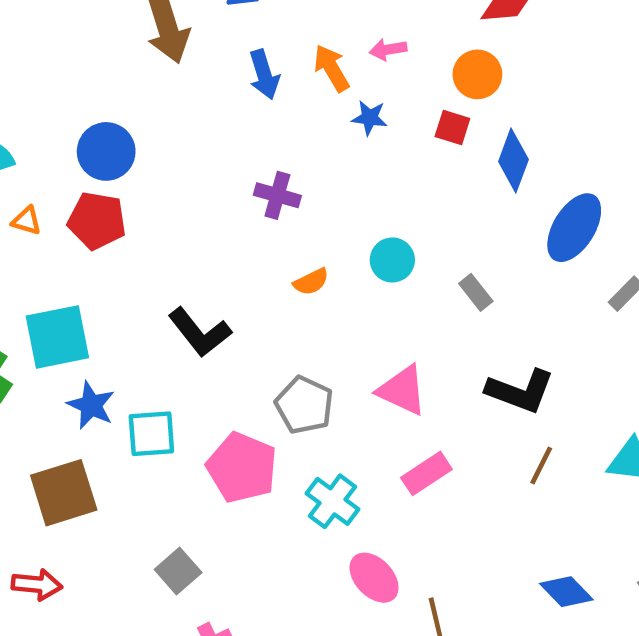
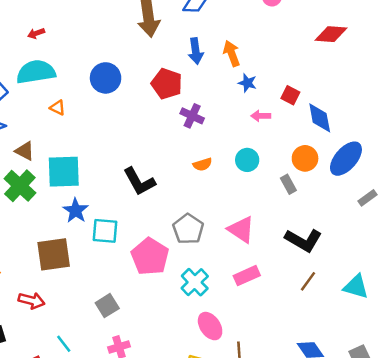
pink arrow: (388, 50) -> (261, 116), moved
orange circle: (477, 74) -> (305, 158), moved
blue diamond: (513, 161) -> (320, 118), turned -40
red pentagon: (97, 221) -> (167, 84), moved

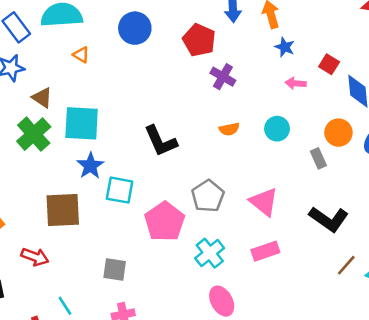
brown line: (308, 281) -> (346, 265), moved
gray square: (107, 306) -> (115, 269), turned 35

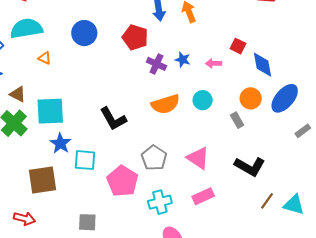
blue star: (285, 47) -> (183, 60), moved
orange semicircle: (229, 129) -> (165, 104), size x1.8
cyan cross: (210, 253) -> (160, 202), turned 30

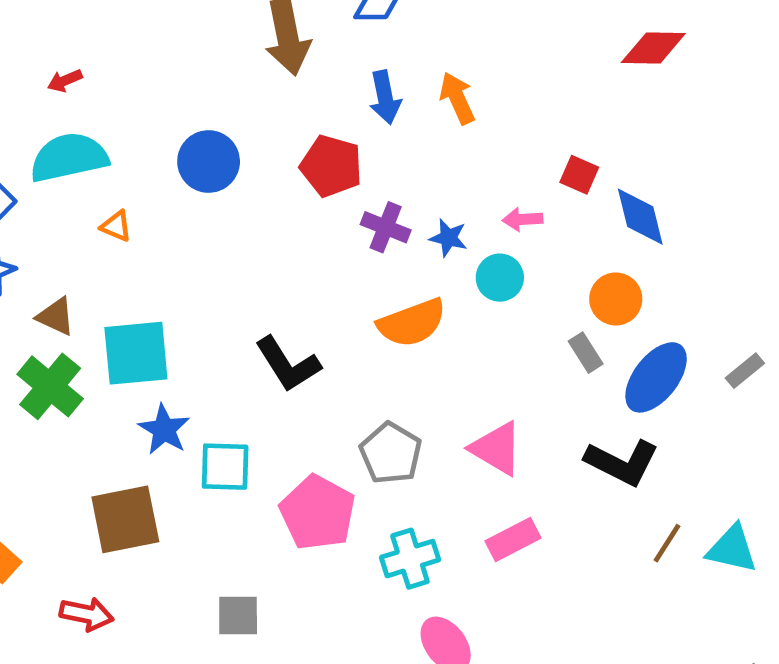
blue star: (183, 60) -> (448, 238), moved
blue ellipse: (285, 98) -> (656, 377), moved
cyan circle: (203, 100) -> (500, 278), moved

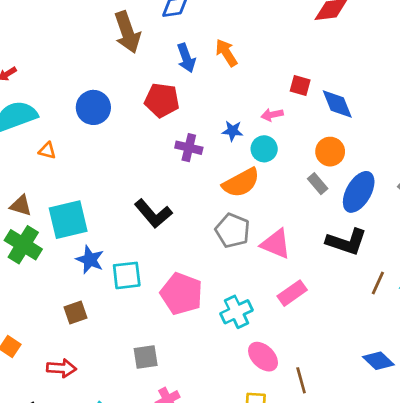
purple cross: (386, 227) -> (189, 148), moved
orange semicircle: (412, 323) -> (241, 183), moved
gray pentagon: (391, 453) -> (233, 231), moved
brown square: (125, 519) -> (75, 313), size x0.6

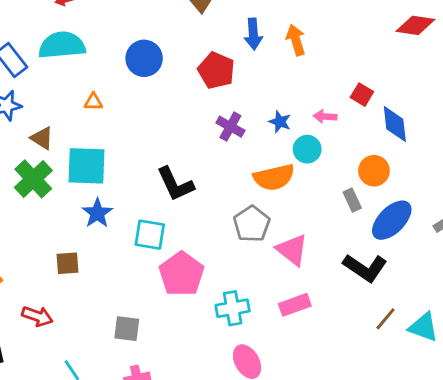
orange triangle: (47, 151) -> (93, 102), moved, turned -30
cyan square: (127, 275) -> (150, 235), moved

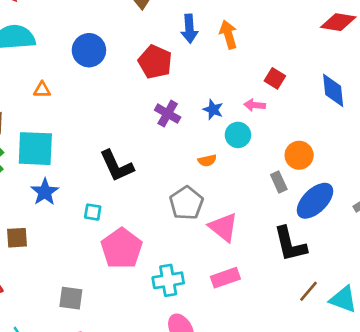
red square: (362, 95) -> (275, 78), moved
blue diamond: (395, 124) -> (333, 90), moved
orange semicircle: (274, 177) -> (207, 160), size x0.5
cyan square: (150, 235) -> (93, 212), size x0.6
black L-shape: (365, 268) -> (290, 244), turned 42

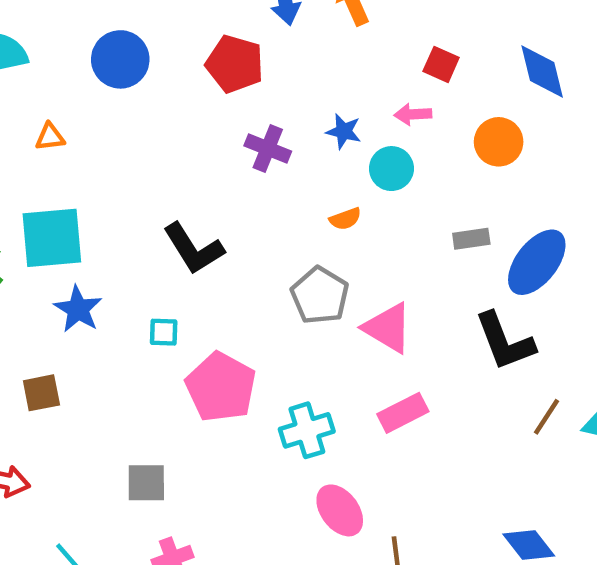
orange circle: (299, 155) -> (499, 142), moved
gray rectangle: (279, 182) -> (471, 239), turned -66

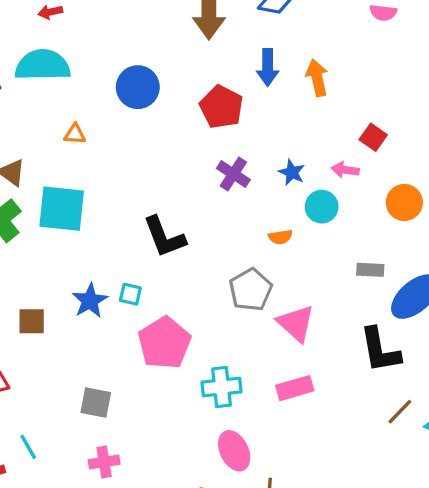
blue star: (78, 309) -> (90, 301), moved

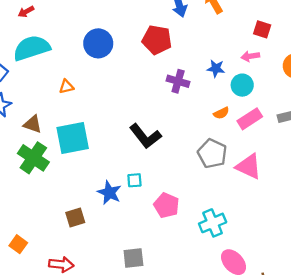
pink pentagon: (164, 343) -> (166, 205), size x0.7
pink rectangle: (295, 388) -> (250, 119), moved

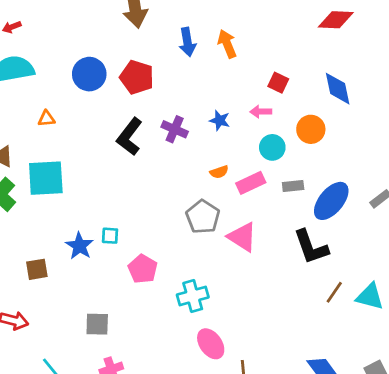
red pentagon: (157, 40) -> (137, 77), moved
cyan circle: (242, 85) -> (272, 147), moved
black L-shape: (145, 136) -> (130, 137), moved, turned 68

